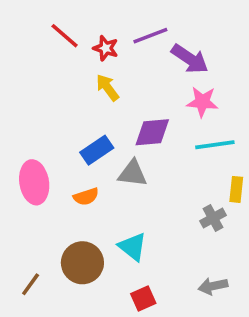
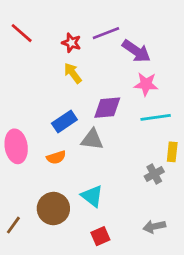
red line: (65, 36) -> (22, 33), moved

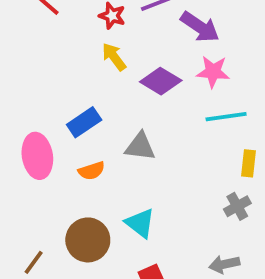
purple diamond: (107, 108) -> (161, 81), moved, turned 36
blue rectangle: (64, 121) -> (84, 122), moved
gray cross: (154, 174) -> (237, 206), moved

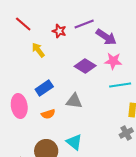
yellow arrow: (114, 57) -> (38, 50), moved

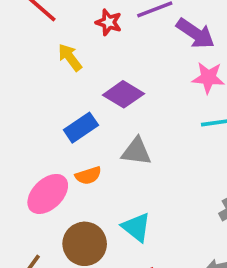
purple diamond: (85, 66) -> (123, 94), moved
pink ellipse: (19, 106) -> (48, 194), moved, turned 55

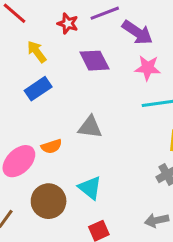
purple diamond: (123, 94) -> (94, 61), moved, turned 32
blue rectangle: (81, 128) -> (38, 89), moved

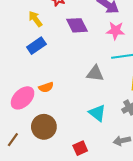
gray triangle: (90, 127) -> (95, 73), moved
cyan triangle: (90, 188) -> (97, 113), moved

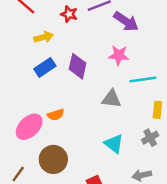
yellow arrow: (35, 19) -> (44, 37), turned 112
purple diamond: (77, 25) -> (78, 66), moved, turned 40
pink star: (115, 31) -> (119, 55), moved

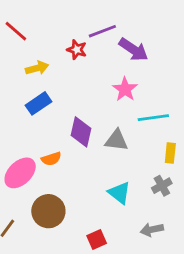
red star: (69, 14) -> (77, 50), moved
pink star: (119, 55) -> (125, 89), turned 30
purple diamond: (78, 66) -> (81, 132), moved

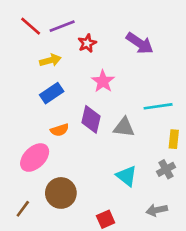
purple line: (102, 31) -> (62, 26), moved
red star: (77, 50) -> (87, 43), turned 30
pink star: (125, 89) -> (103, 81), moved
orange semicircle: (51, 159) -> (60, 130), moved

